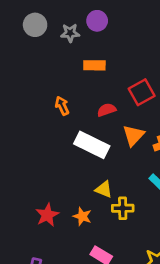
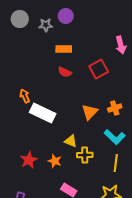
orange arrow: (62, 106) -> (25, 96), moved
red semicircle: (107, 110) -> (65, 72), moved, turned -136
orange triangle: (134, 135) -> (90, 112), moved
white rectangle: (92, 145) -> (43, 113), moved

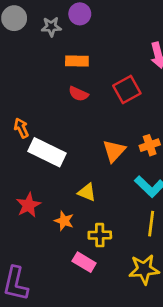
yellow cross: (85, 155) -> (100, 235), moved
red star: (29, 160) -> (28, 205), moved

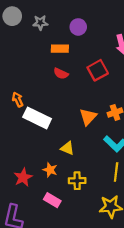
purple circle: (80, 14) -> (78, 27), moved
red star: (28, 205) -> (23, 177), moved
pink rectangle: (84, 262) -> (52, 200), moved

